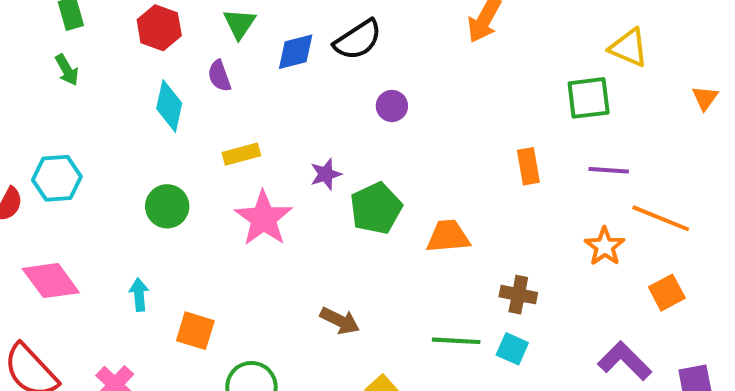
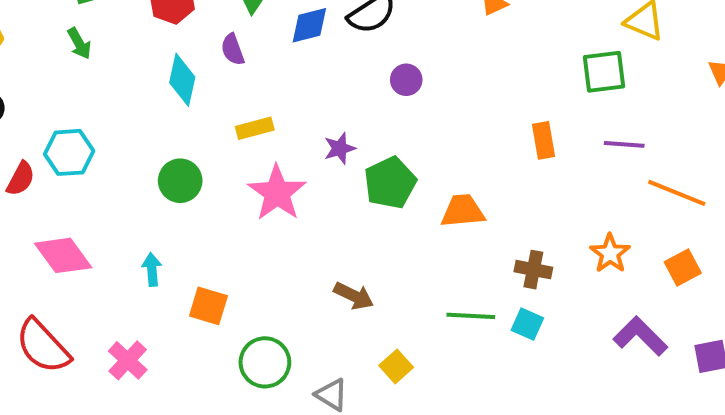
orange star: (605, 246) -> (610, 253), moved

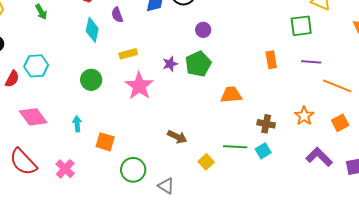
green pentagon: (390, 183) -> (198, 64), moved
cyan square: (527, 324) -> (263, 151), turned 35
yellow square: (396, 366) -> (206, 162), moved

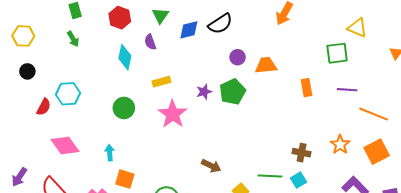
orange trapezoid: (231, 95) -> (266, 65), moved
orange square: (340, 123) -> (377, 152), size x1.4
orange square: (105, 142) -> (125, 179), moved

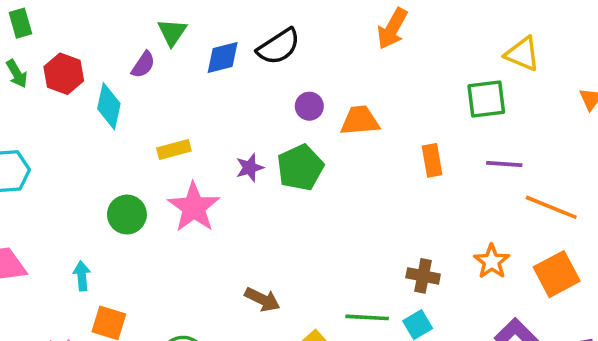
red hexagon: (120, 18) -> (64, 74), moved
purple semicircle: (150, 42) -> (143, 65), moved, turned -126
green circle: (124, 108) -> (127, 215), moved

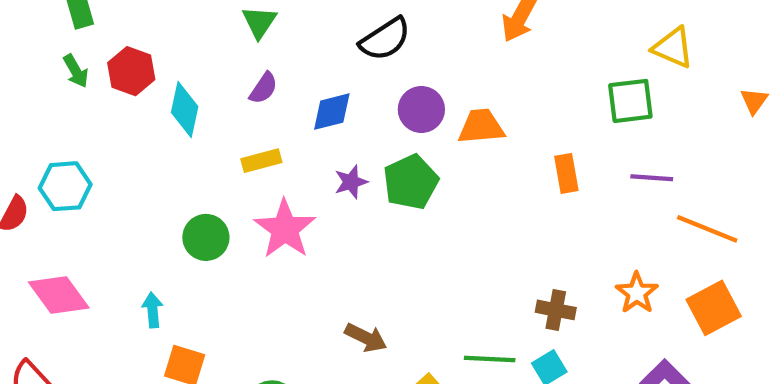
blue diamond: (223, 57) -> (332, 112), moved
purple semicircle: (143, 65) -> (264, 88), moved
purple circle: (309, 106) -> (421, 109), size x1.4

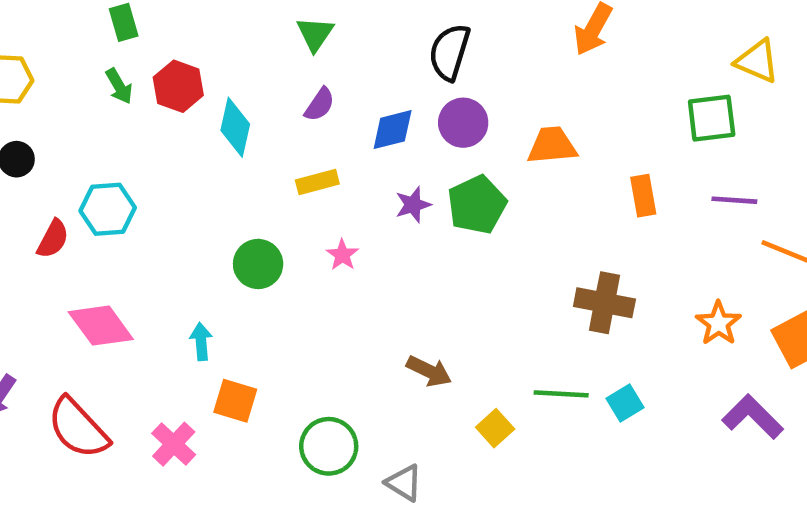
black semicircle: (385, 39) -> (449, 52), turned 140
purple circle: (421, 109) -> (463, 123), moved
pink star: (285, 229) -> (342, 255), size x0.5
brown cross: (556, 310) -> (604, 303), moved, size x1.4

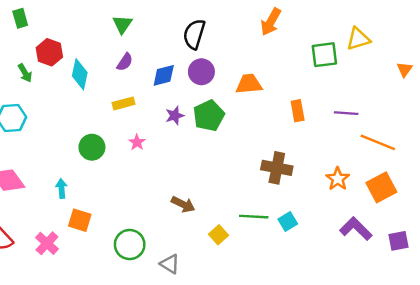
yellow triangle: (757, 61) -> (358, 39), turned -40
green arrow: (119, 86) -> (25, 73), moved
green square: (712, 118) -> (324, 55), moved

